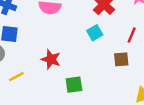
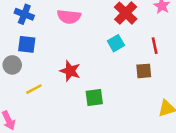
red line: (132, 35) -> (155, 46), turned -35

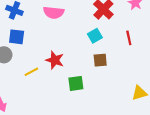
brown square: (144, 71) -> (100, 60), moved
yellow line: (34, 89) -> (31, 72), moved

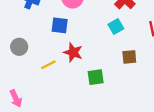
blue square: (17, 37) -> (60, 25), moved
brown square: (100, 60) -> (129, 57), moved

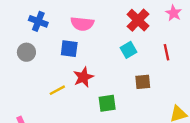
gray circle: (19, 47) -> (26, 52), moved
red star: (73, 52) -> (83, 77), turned 30

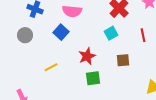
blue square: (69, 49) -> (61, 32), turned 35
red star: (83, 77) -> (87, 56), moved

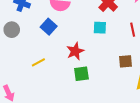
cyan square: (111, 33) -> (100, 28), turned 32
brown square: (123, 60) -> (126, 61), moved

